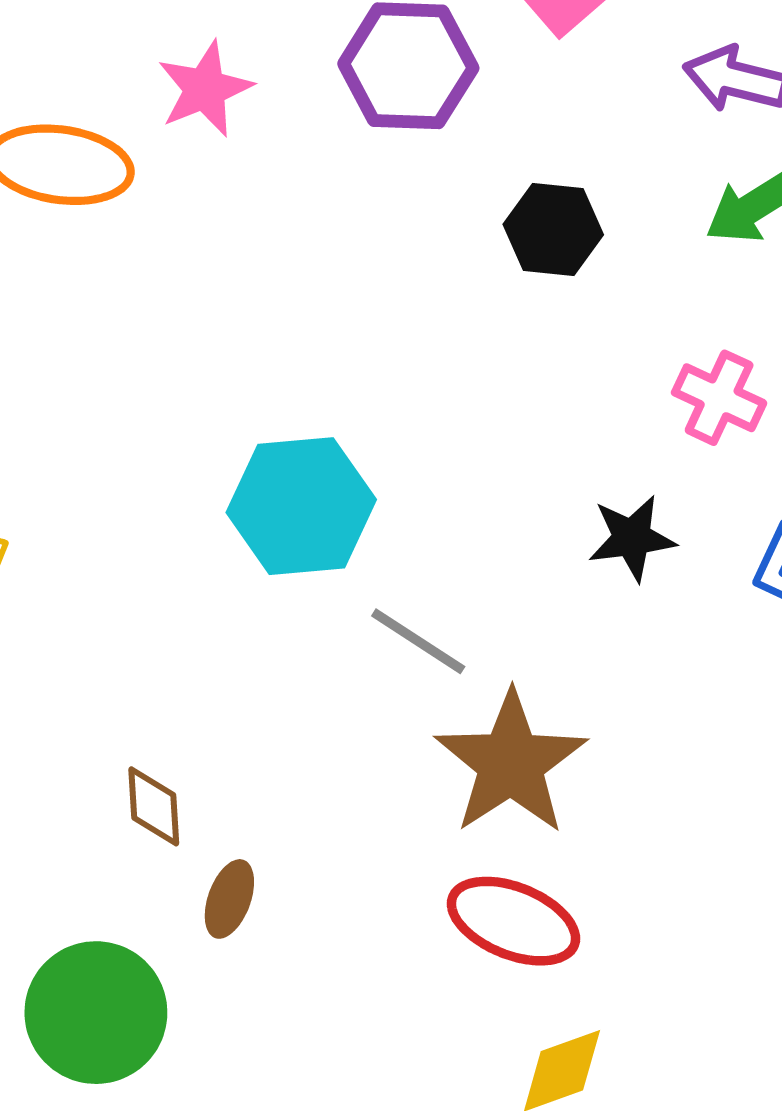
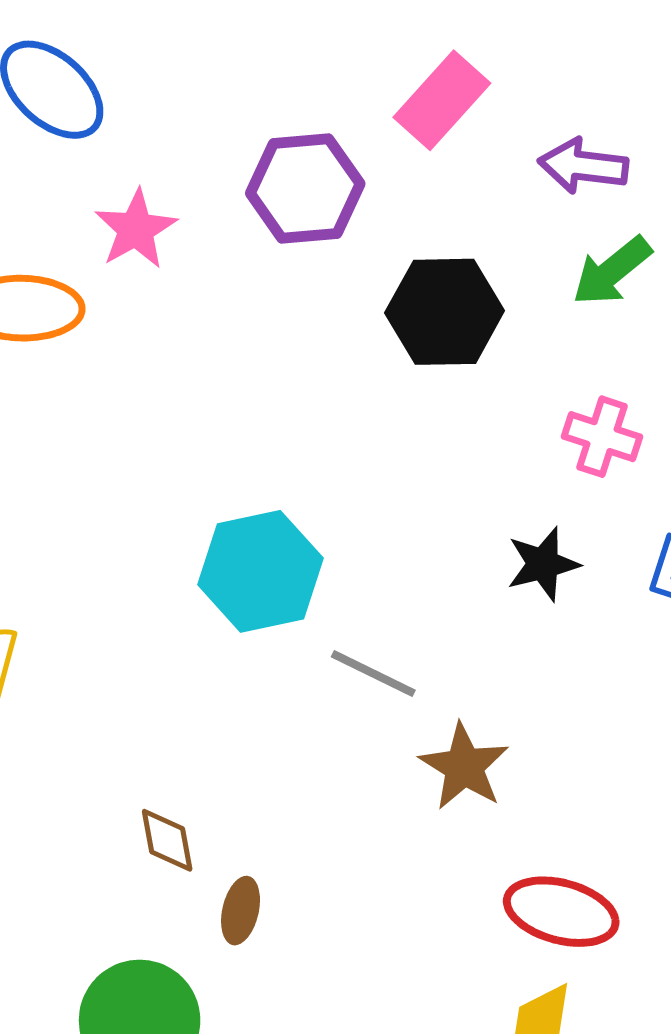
black hexagon: (553, 230) -> (445, 312), size x1.4
brown star: (511, 763) -> (464, 767), size x0.7
red ellipse: (513, 921) -> (561, 912), moved

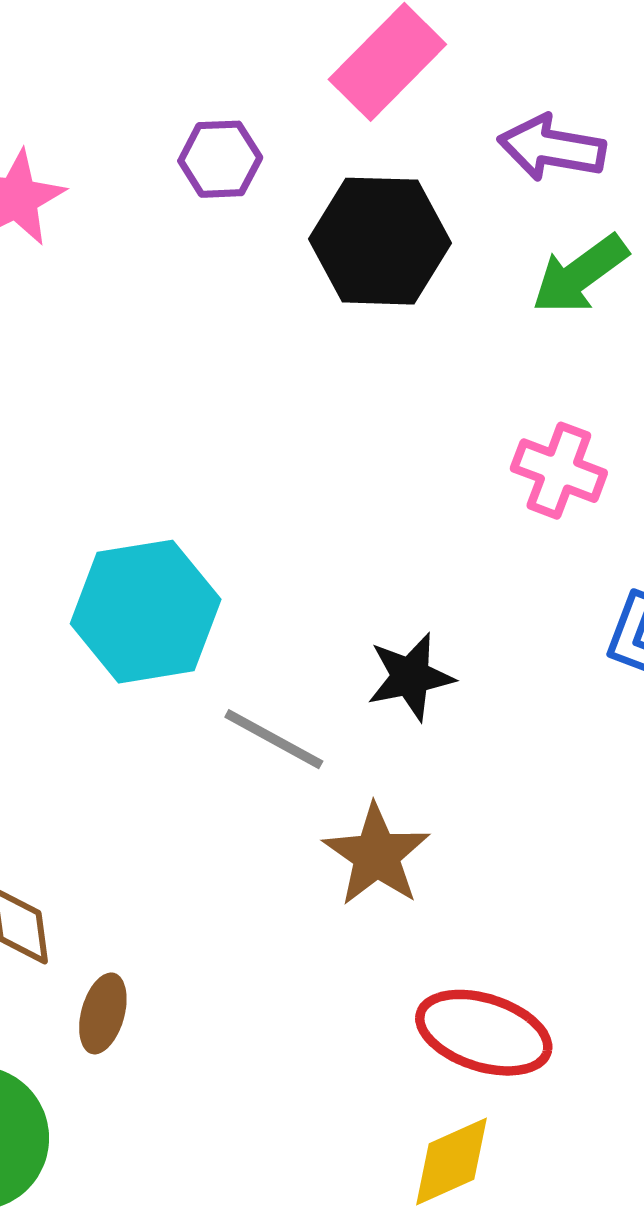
purple hexagon: (305, 189) -> (220, 159), size x0.6
black hexagon: (445, 312) -> (380, 241), moved
black star: (543, 564) -> (410, 677), moved

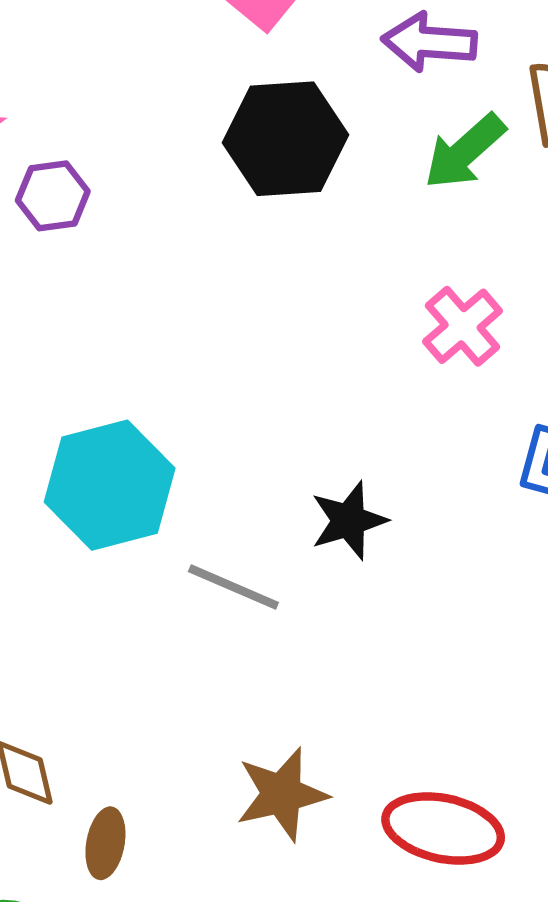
purple hexagon: (220, 159) -> (53, 196), moved
pink cross: (559, 471) -> (463, 326), turned 34
brown star: (377, 855) -> (282, 794), moved, turned 30

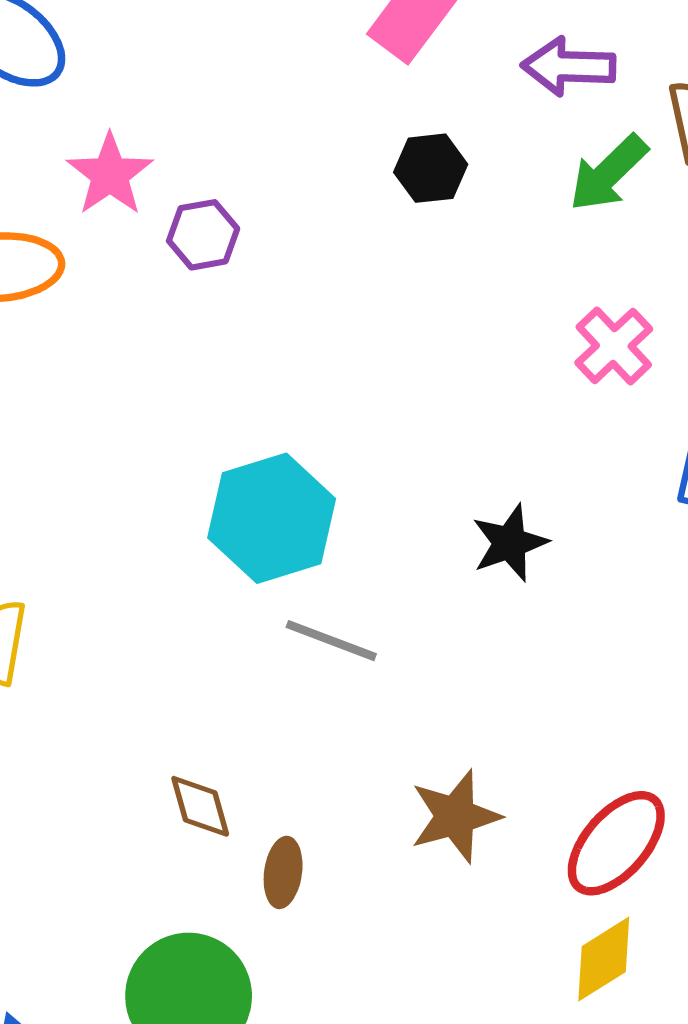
black hexagon: (285, 139) -> (431, 168), size x0.6
gray line: (233, 587) -> (331, 641), moved
red ellipse: (443, 828) -> (616, 843), turned -59

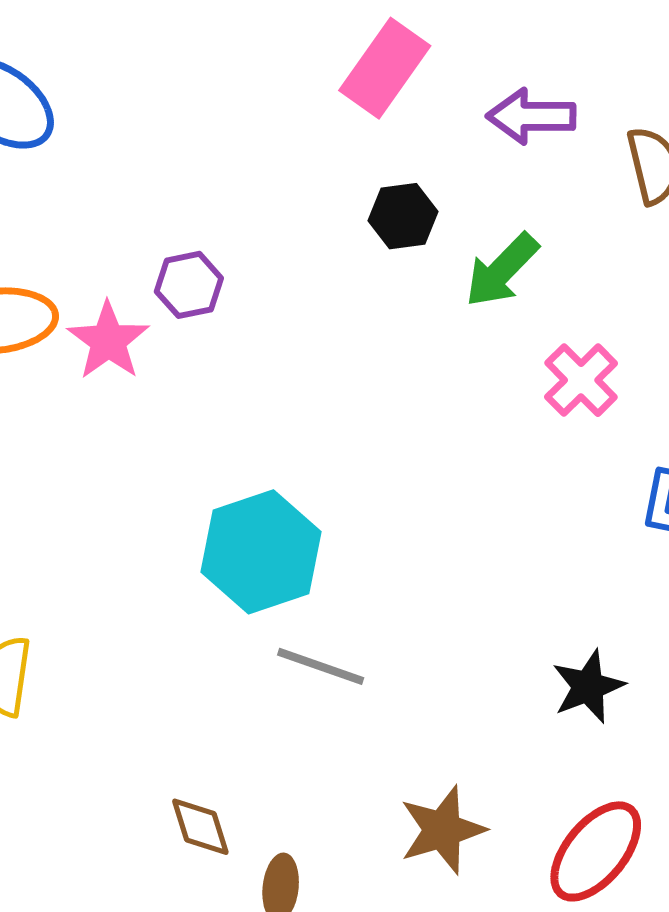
green arrow: (608, 173) -> (502, 270), moved
pink star: (110, 174) -> (108, 341), moved
black star: (510, 543) -> (588, 687), moved

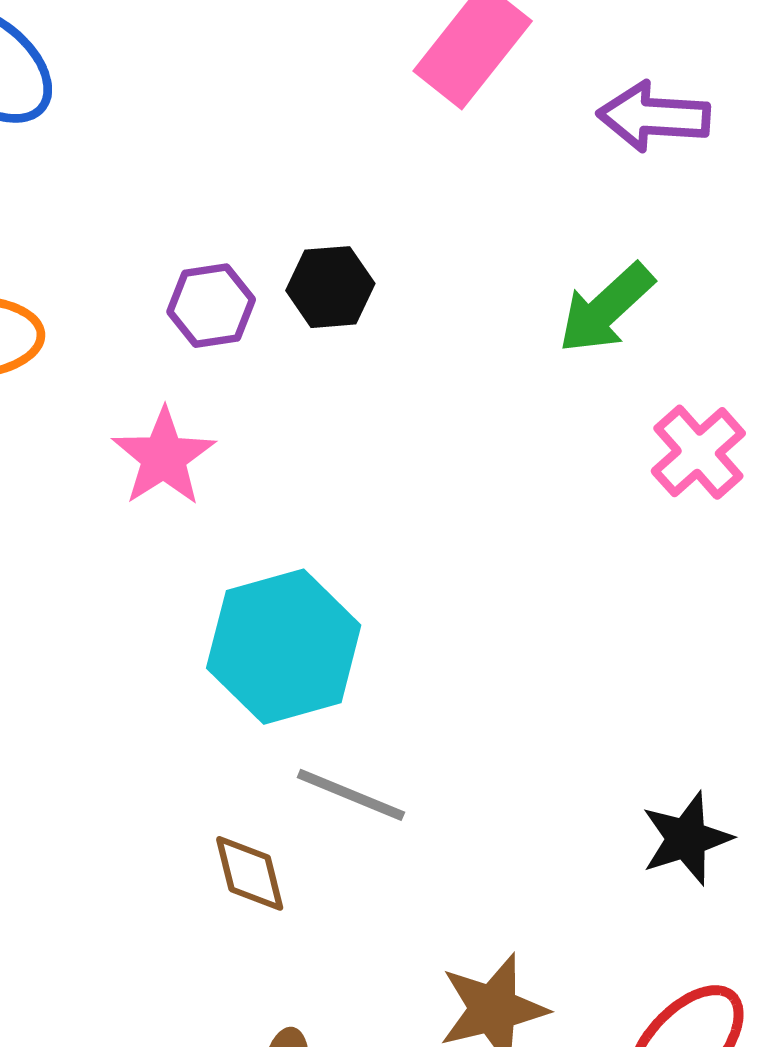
black hexagon: (403, 216) -> (330, 287), moved
pink star: (108, 341) -> (164, 457), moved
brown diamond: (200, 827) -> (250, 873), moved

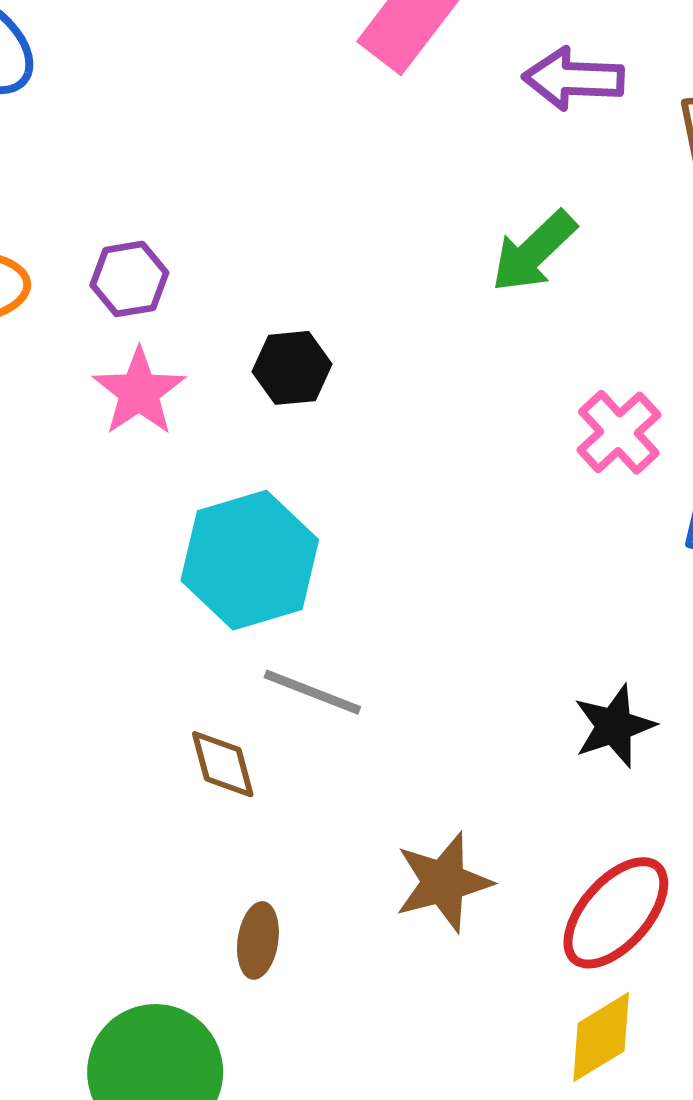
black hexagon: (330, 287) -> (292, 368), moved
purple hexagon: (211, 306) -> (129, 279), moved
pink cross: (698, 452) -> (619, 432), moved

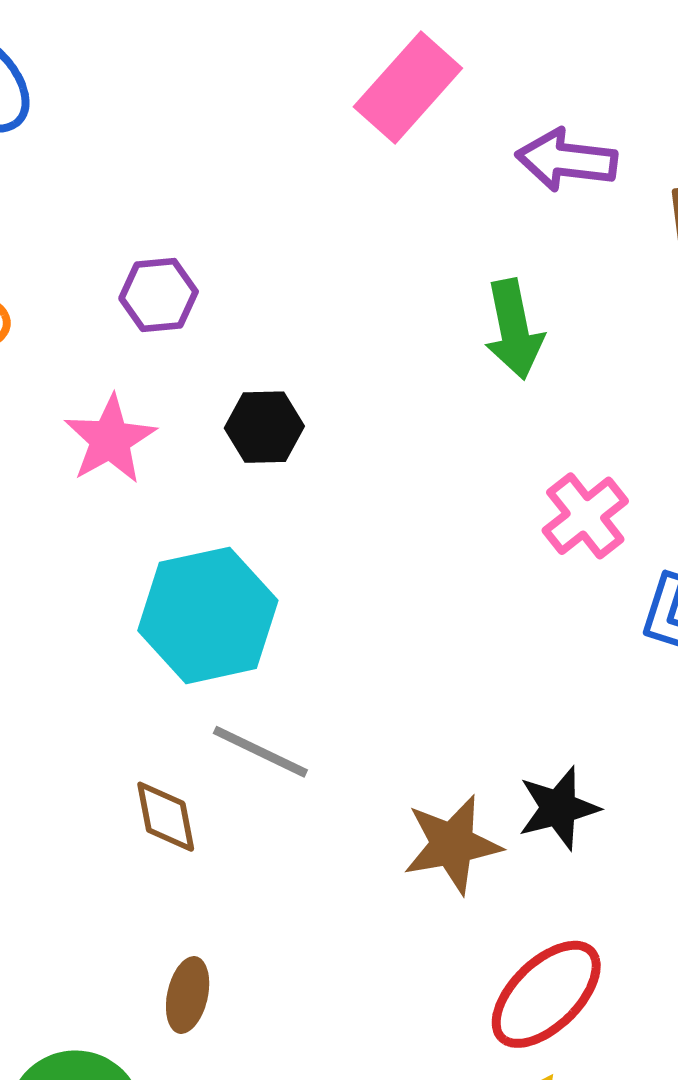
green arrow: (534, 252) -> (514, 329), turned -62
purple hexagon: (129, 279) -> (159, 295), moved
brown star: (443, 882) -> (452, 844), moved

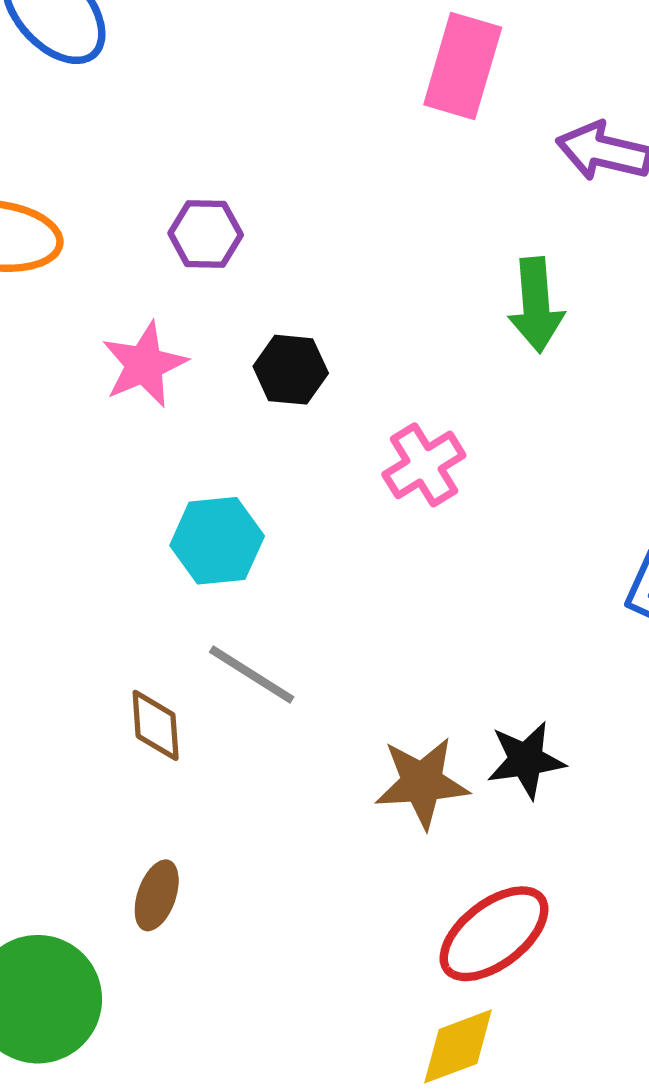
pink rectangle: (408, 87) -> (463, 66), turned -32
pink cross: (585, 516) -> (424, 465), moved
cyan hexagon: (208, 615) -> (217, 541), size x0.7

